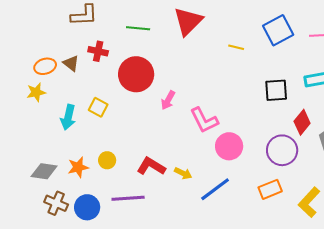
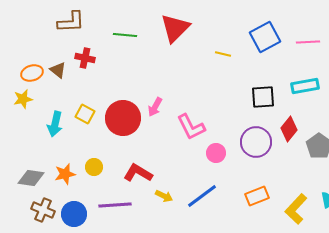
red circle: (136, 74) -> (123, 118), moved
pink circle: (229, 146) -> (216, 153), size x0.7
purple circle: (282, 150) -> (256, 142), moved
yellow arrow: (183, 173) -> (164, 196), moved

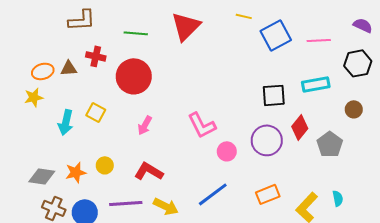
yellow line: (223, 54) -> (244, 16), moved
brown triangle: (58, 70) -> (69, 68), turned -42
pink arrow: (155, 107) -> (145, 125), moved
red circle: (123, 118) -> (134, 76), moved
yellow arrow: (164, 196) -> (166, 206), moved, size x1.4

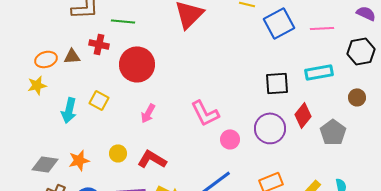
green line: (136, 33) -> (123, 21), moved
yellow circle: (105, 165) -> (118, 153), moved

